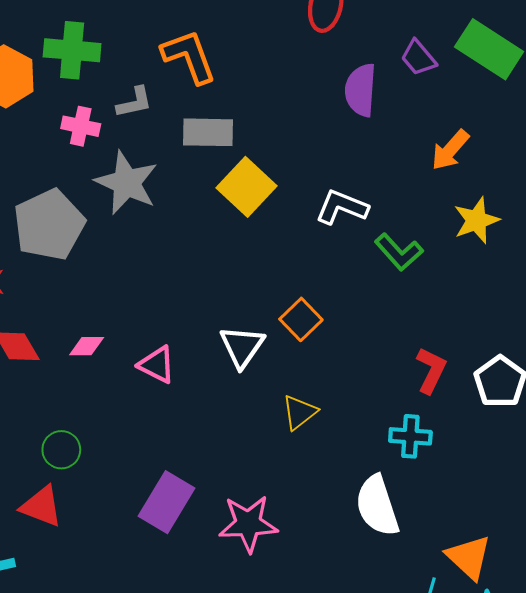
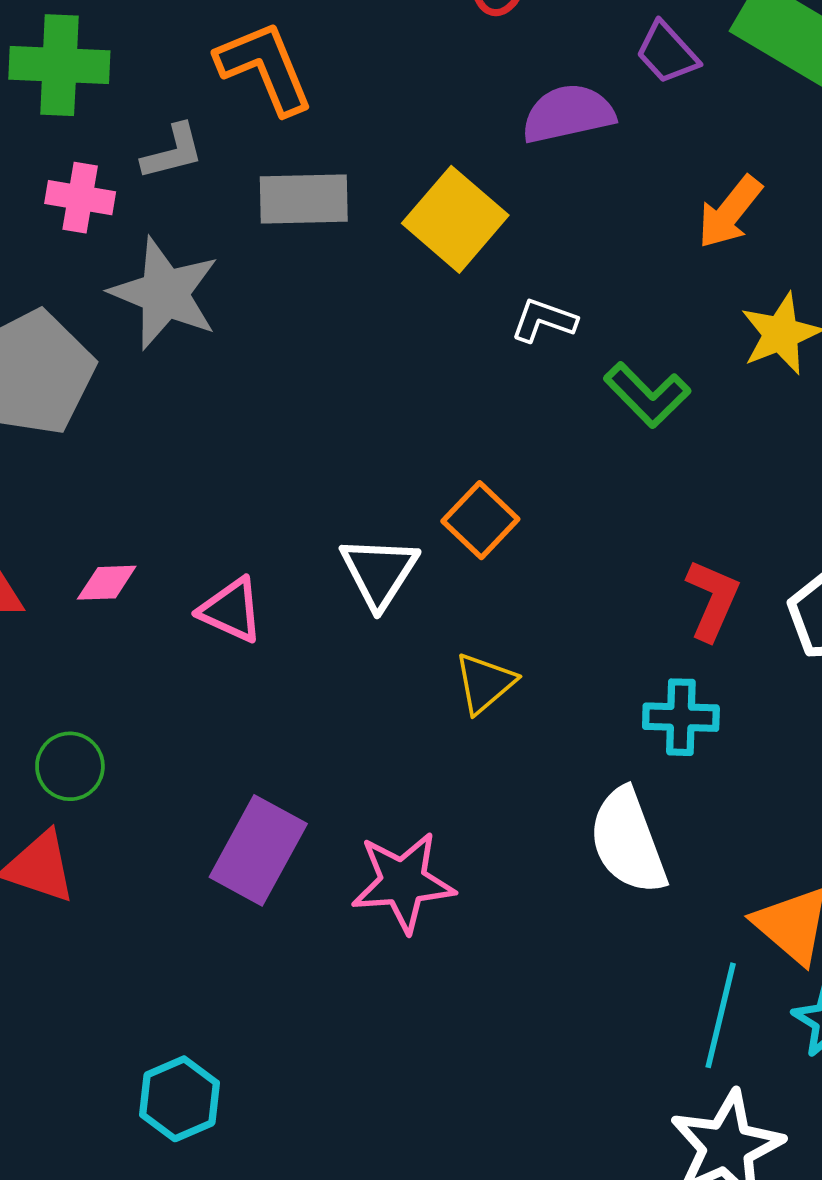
purple semicircle: (361, 90) -> (568, 114), turned 76
yellow square: (246, 187) -> (455, 219), moved
white L-shape: (342, 207) -> (544, 320), size x0.7

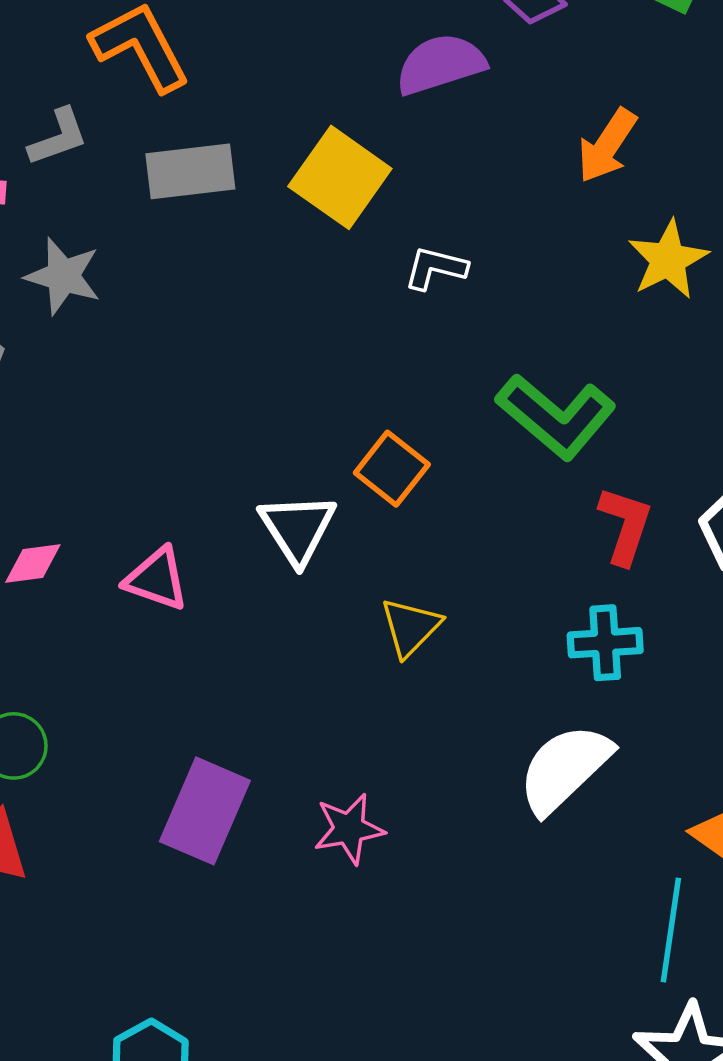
gray star: (165, 293) -> (63, 276), size x0.7
green L-shape: (647, 395) -> (556, 416), moved, size x1.4
white semicircle: (628, 841) -> (565, 769), turned 72
pink star: (403, 882) -> (349, 829), size x0.7

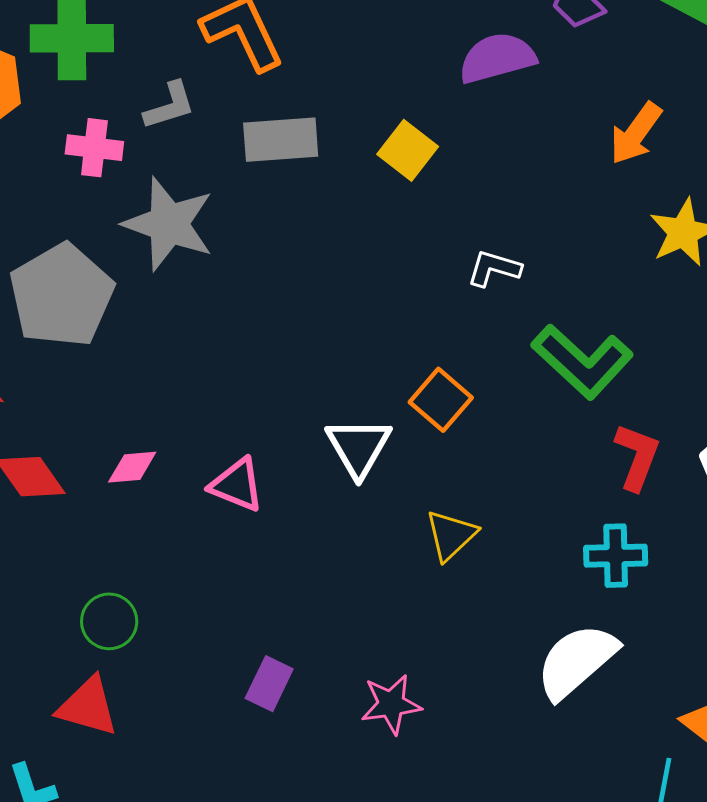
yellow square: (340, 177) -> (408, 150), size x0.7
white L-shape: (435, 268) -> (494, 268), moved
gray star: (63, 276) -> (169, 224), size x1.4
purple rectangle: (205, 811) -> (269, 684), size x0.6

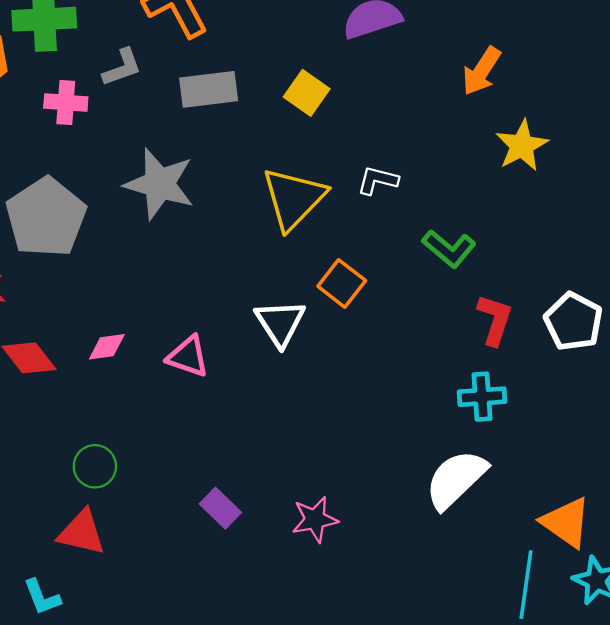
gray star: (169, 224) -> (160, 184), moved
green L-shape: (582, 361) -> (449, 249), size x0.7
yellow triangle: (451, 535) -> (294, 198), moved, size x1.6
purple rectangle: (269, 684) -> (220, 508), turned -69

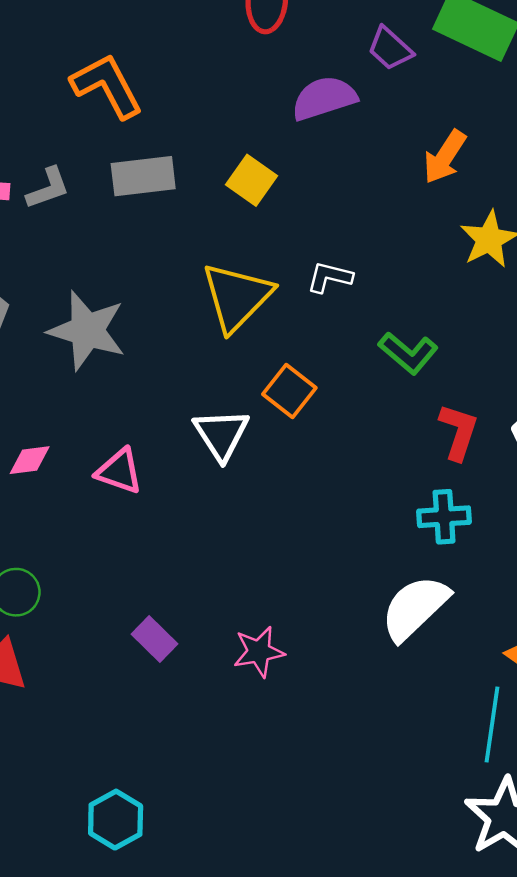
gray L-shape: (122, 67) -> (48, 188), moved
gray star: (160, 184) -> (87, 330), moved

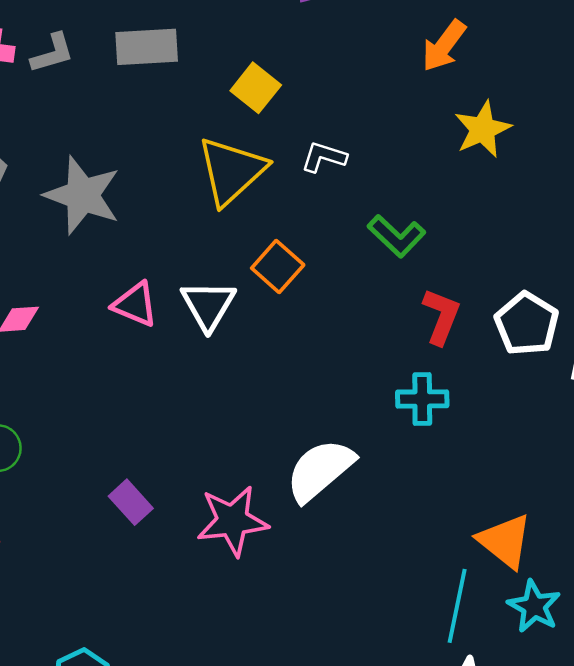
yellow square: (252, 180) -> (256, 88), moved
pink triangle: (119, 471) -> (135, 304), moved
white semicircle: (415, 608) -> (320, 470), moved
pink star: (259, 652) -> (232, 521), size x1.4

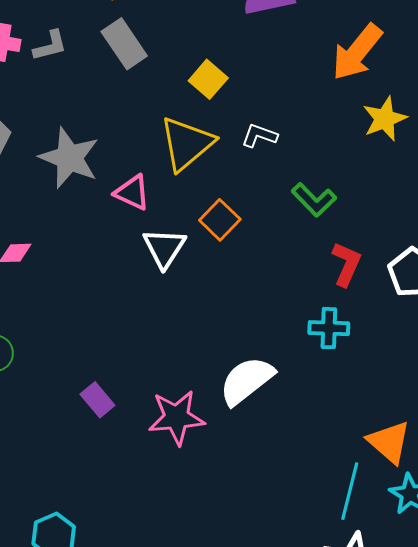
orange arrow: (444, 46) -> (357, 52), size x1.4
gray rectangle: (147, 47) -> (124, 44), turned 57
pink triangle: (135, 304) -> (132, 193), moved

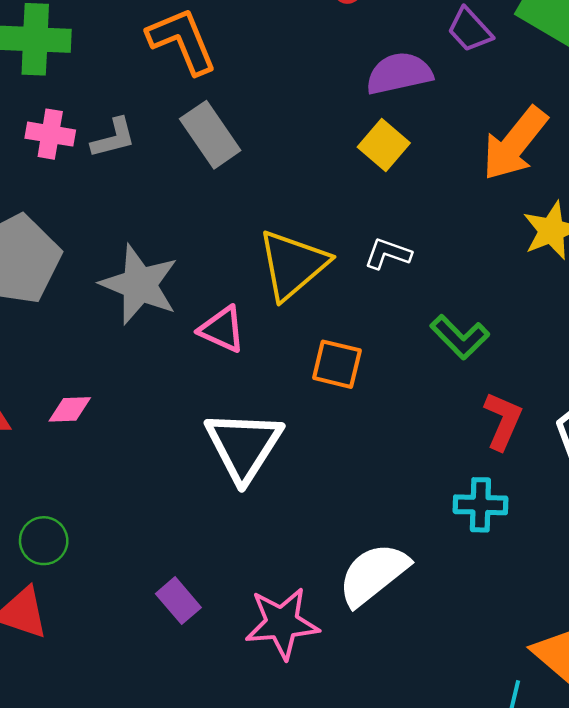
yellow square: (208, 79) -> (384, 145), moved
orange square: (220, 220) -> (337, 364), turned -30
white triangle: (164, 248) -> (244, 446), moved, size x1.4

